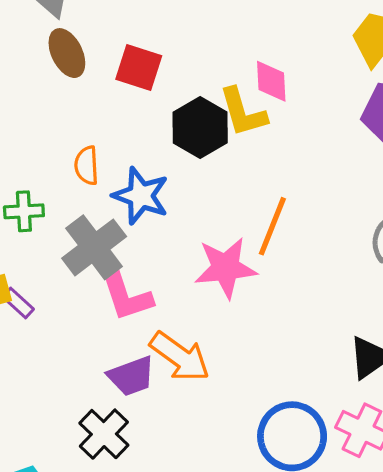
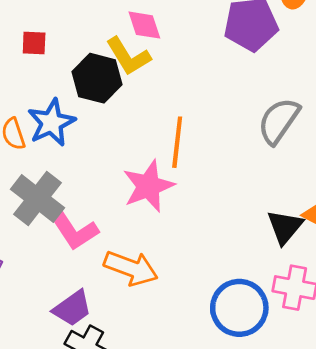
red square: (139, 68) -> (34, 43), size x0.7
blue star: (141, 196) -> (51, 123), moved, turned -30
purple trapezoid: (131, 376) -> (72, 308), moved

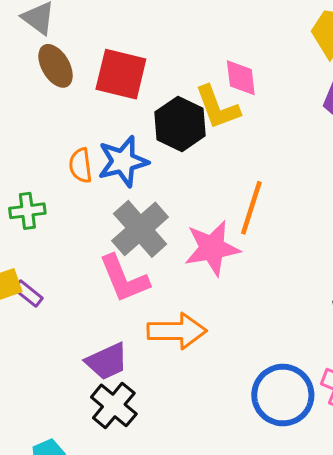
red square: (34, 43) -> (121, 74), size x1.8
gray cross: (37, 199) -> (140, 229), moved
orange arrow: (131, 268) -> (177, 331), turned -32

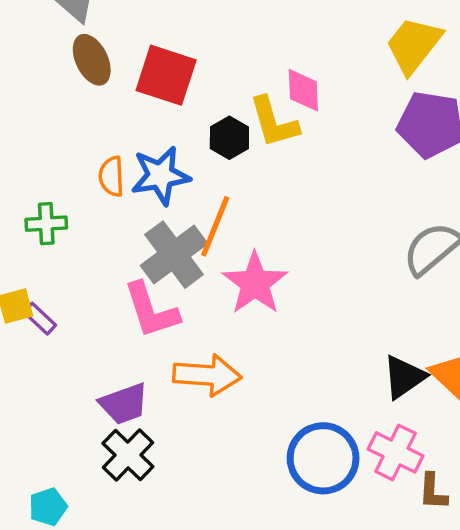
black hexagon: (180, 124) -> (229, 138), size x0.7
orange line: (251, 208) -> (215, 226), moved
pink star: (212, 248) -> (255, 283), turned -30

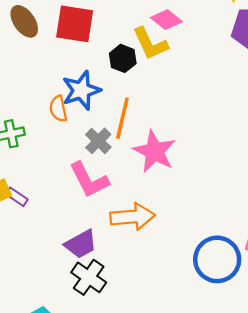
pink diamond: (303, 90) -> (166, 20), turned -40
orange semicircle: (111, 176) -> (58, 109), moved
gray cross: (174, 255) -> (98, 141), size x0.6

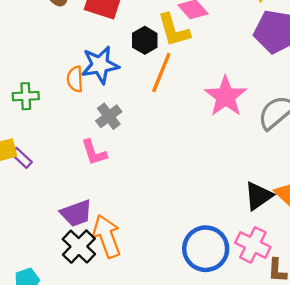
orange line: (122, 118) -> (161, 72), moved
pink star: (154, 151) -> (226, 96), moved
pink L-shape: (89, 180) -> (94, 152), size x0.7
orange arrow: (132, 217) -> (107, 236), moved, turned -114

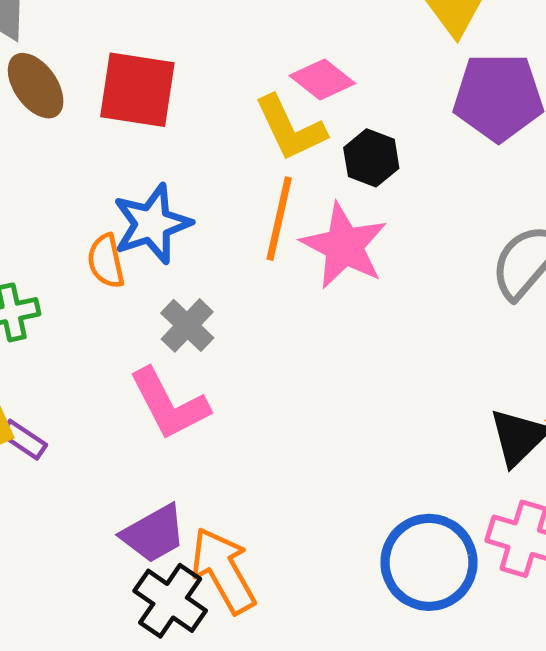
black hexagon: (145, 40) -> (371, 158), moved
pink star: (226, 96) -> (344, 246), moved
pink L-shape: (94, 152) -> (169, 404), size x1.4

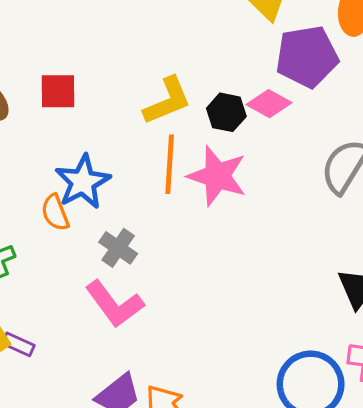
pink diamond: (322, 80) -> (269, 104), moved
red square: (137, 90) -> (58, 91), size x0.7
yellow L-shape: (290, 128) -> (167, 101), turned -78

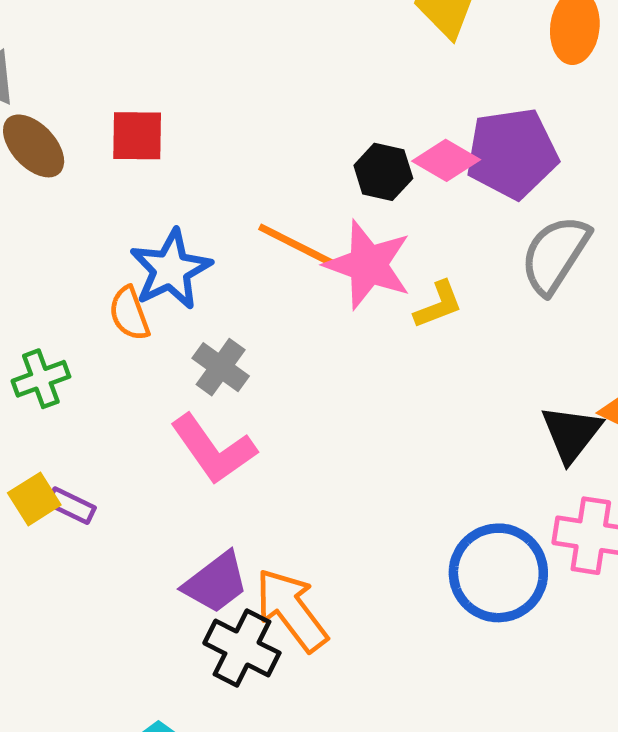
purple pentagon: (307, 57) -> (512, 153), moved
yellow L-shape: (167, 101) -> (438, 305), moved, size x0.7
orange line: (170, 164) -> (299, 246), turned -68

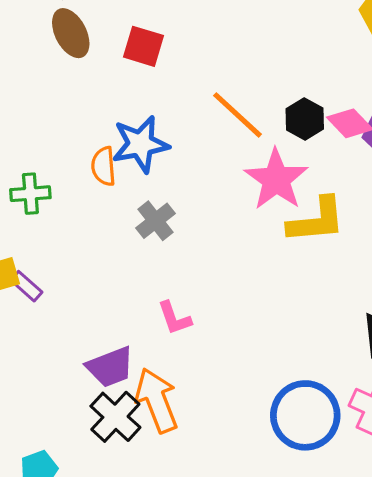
orange line: (299, 246) -> (237, 115), moved
yellow L-shape: (438, 305) -> (316, 220), size x1.6
pink L-shape: (213, 449) -> (174, 318), moved, size x0.6

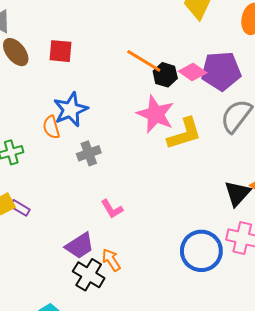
orange line: (237, 115) -> (144, 61), moved
gray cross: (155, 221) -> (89, 153), turned 30
orange arrow: (157, 400) -> (111, 260), size x0.6

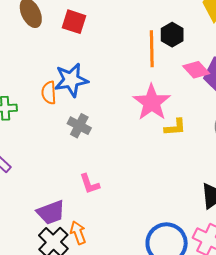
orange line: (144, 61) -> (152, 49), turned 45
black hexagon: (165, 75) -> (172, 35), moved
yellow L-shape: (184, 134) -> (175, 127), size x0.6
gray cross: (89, 153) -> (79, 126), turned 35

